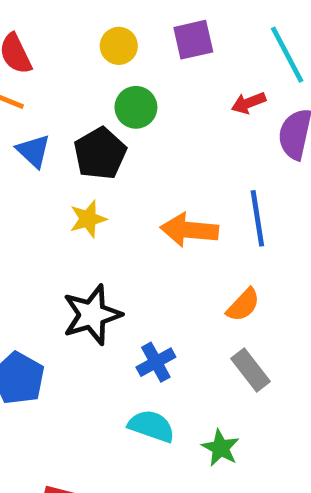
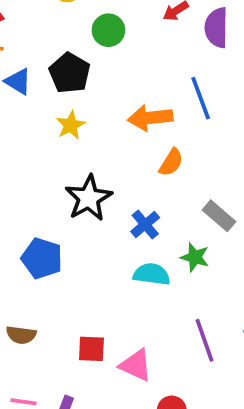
green circle: (136, 107) -> (108, 30), moved
orange semicircle: (243, 305) -> (171, 162), moved
green star: (221, 448) -> (195, 257), moved

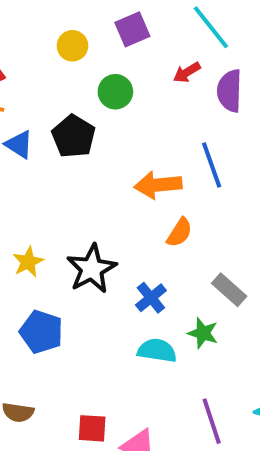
yellow star: (71, 125) -> (28, 262), moved

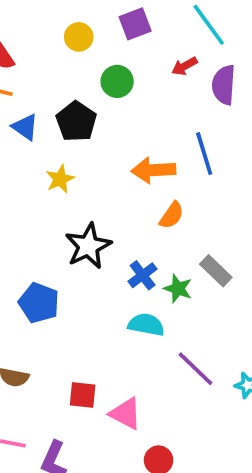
yellow star: (28, 262) -> (60, 179), moved
green star: (203, 333) -> (178, 289), moved
purple line: (212, 421) -> (196, 369), moved, turned -30

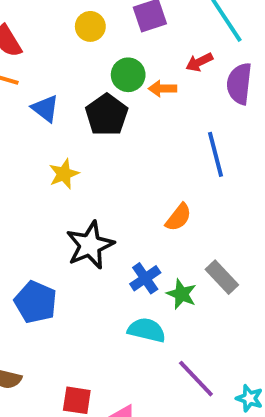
black pentagon: (76, 121) -> (107, 115), moved
blue triangle: (25, 127) -> (45, 108), moved
orange arrow: (153, 170) -> (163, 89), moved, size x0.6

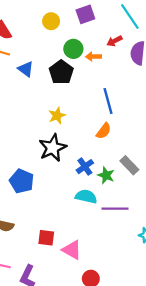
blue line: (216, 154) -> (108, 101), moved
yellow star: (64, 174) -> (57, 116), moved
purple line: (196, 379) -> (115, 209), moved, turned -45

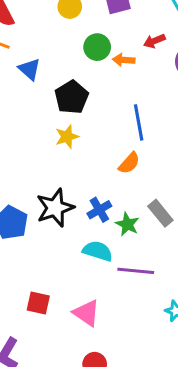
black pentagon: (61, 72) -> (72, 97), moved
black star: (53, 148) -> (55, 208), moved
pink triangle: (72, 250) -> (86, 313), moved

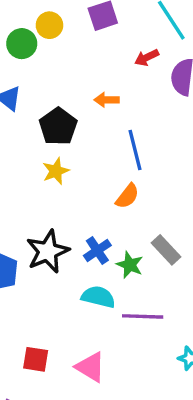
green circle: (97, 47) -> (22, 44), moved
orange arrow: (124, 60) -> (107, 100), moved

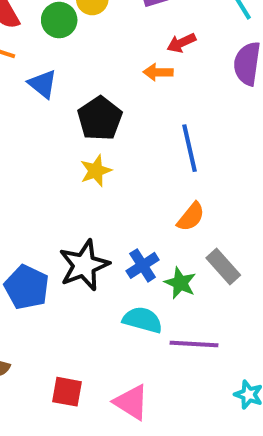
red arrow: (147, 58) -> (181, 43), moved
orange arrow: (107, 100) -> (158, 72), moved
orange semicircle: (127, 196) -> (191, 217), moved

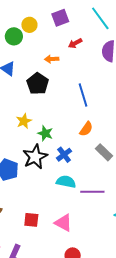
orange arrow: (158, 72) -> (52, 59), moved
yellow star: (96, 171) -> (24, 121), moved
green star: (180, 283) -> (45, 133), moved

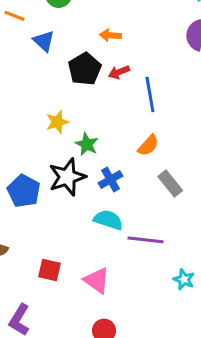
red arrow: (75, 43) -> (119, 72), moved

